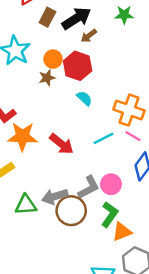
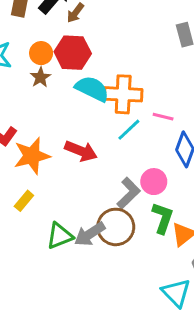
cyan semicircle: (84, 98) -> (92, 89), size x1.6
orange cross: (129, 110) -> (123, 94), moved
gray arrow: (55, 196) -> (90, 234), moved

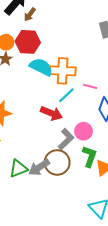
red arrow: (81, 151) -> (51, 113), moved

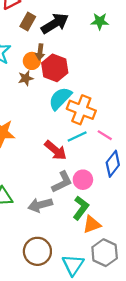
brown arrow: (30, 14) -> (40, 52), moved, turned -48
cyan semicircle: (41, 67) -> (60, 98), turned -90
brown circle: (57, 162) -> (37, 251), moved
gray arrow: (39, 167) -> (40, 205), moved

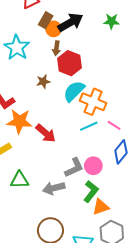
orange circle: (32, 61) -> (54, 29), moved
brown star: (26, 78) -> (43, 82), moved
red arrow: (56, 150) -> (46, 133), moved

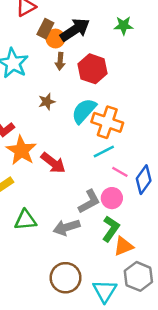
red hexagon: (70, 63) -> (93, 69), moved
orange star: (19, 121) -> (21, 150), turned 30
pink line: (114, 125) -> (120, 172), moved

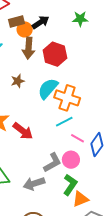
brown rectangle: (45, 29) -> (16, 21), turned 49
black arrow: (75, 30) -> (41, 22), size x0.7
brown arrow: (60, 61) -> (28, 48), size x1.5

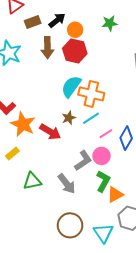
green star: (80, 19) -> (110, 23), moved
orange circle: (25, 29) -> (75, 30), moved
brown star: (18, 81) -> (69, 118), moved
pink line: (77, 138) -> (106, 134), turned -56
gray arrow: (34, 184) -> (67, 184), turned -105

